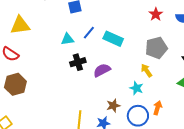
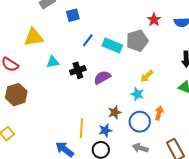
yellow triangle: (20, 25) -> (34, 37), moved
cyan triangle: (68, 39) -> (53, 62), moved
gray pentagon: (156, 48) -> (137, 41), moved
yellow arrow: (146, 71) -> (147, 76), turned -96

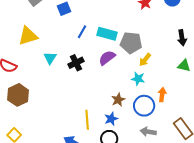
gray pentagon: (137, 41) -> (131, 43), moved, turned 30
cyan triangle: (53, 62) -> (50, 58), turned -40
purple semicircle: (102, 77) -> (107, 58), moved

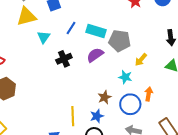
yellow triangle: (28, 36) -> (26, 16), moved
cyan triangle: (50, 58) -> (44, 37), moved
yellow arrow: (145, 60) -> (141, 60), moved

